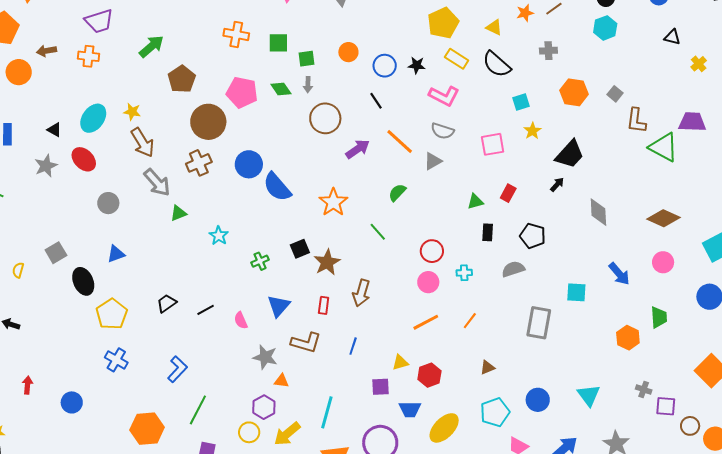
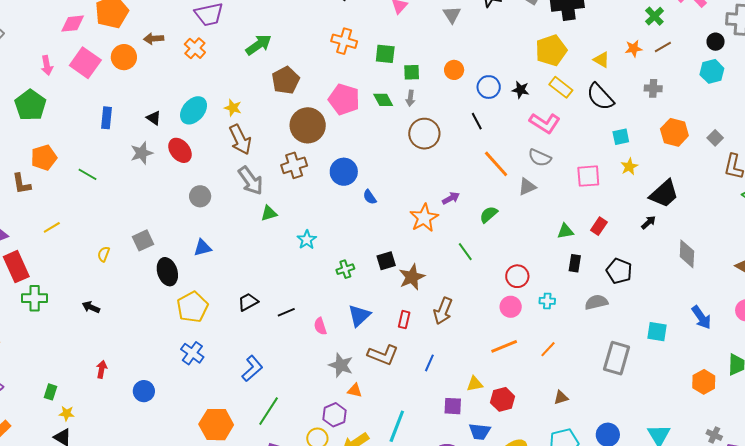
orange cross: (88, 56) -> (195, 48), turned 30
purple arrow: (358, 149) -> (451, 198), moved, size x0.7
blue semicircle: (277, 187) -> (370, 197), size x0.5

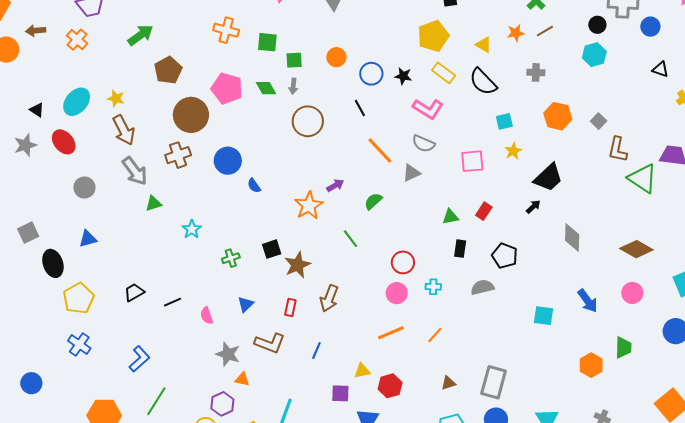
blue triangle: (359, 316) -> (246, 304), size x0.7
gray rectangle: (617, 358) -> (494, 382), moved

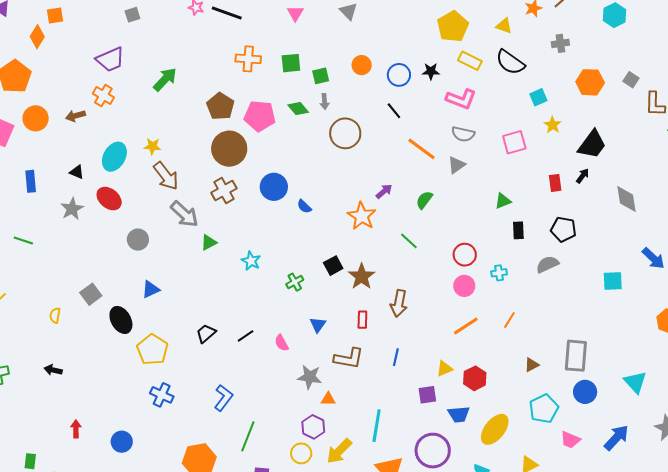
brown arrow: (36, 31) -> (76, 116), moved
brown pentagon: (168, 70) -> (220, 106), moved
red rectangle: (484, 211) -> (555, 183), moved, turned -30

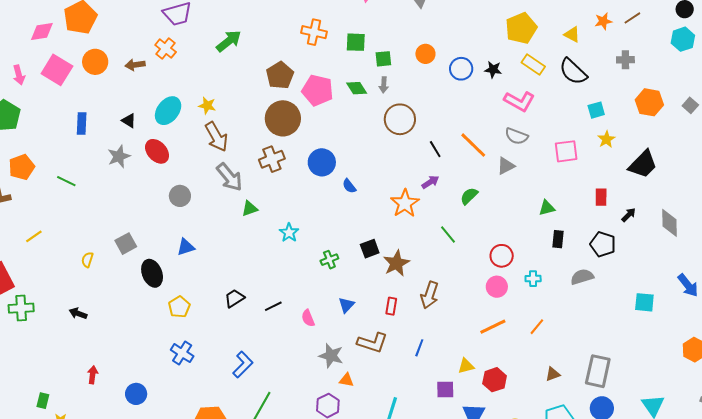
black line: (394, 111) -> (435, 149), moved
black arrow: (583, 176) -> (629, 215), moved
yellow pentagon: (152, 350) -> (179, 307), size x0.7

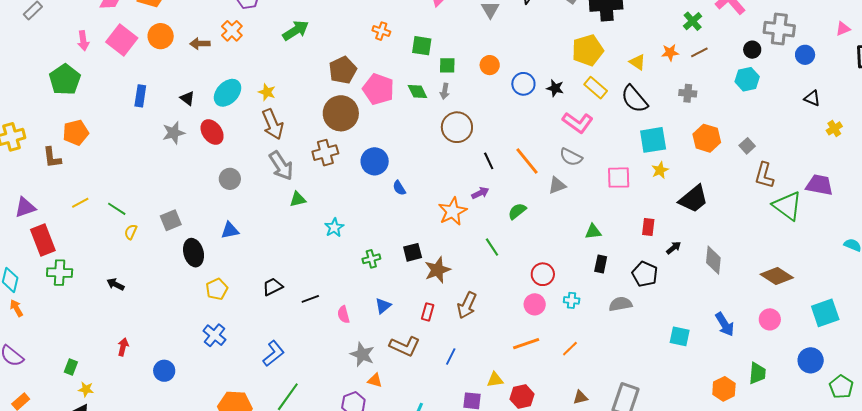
orange cross: (314, 32) -> (381, 31), size x0.7
cyan square: (596, 110) -> (653, 140), size x1.6
green line: (66, 181) -> (117, 209), moved

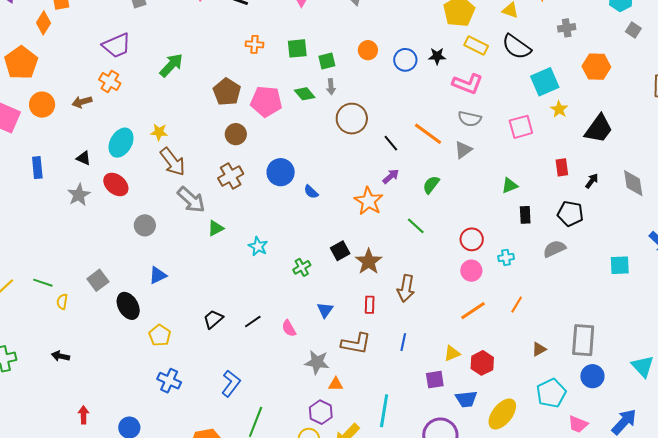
brown circle: (341, 113) -> (236, 134), size x0.6
gray square: (747, 146) -> (633, 30), moved

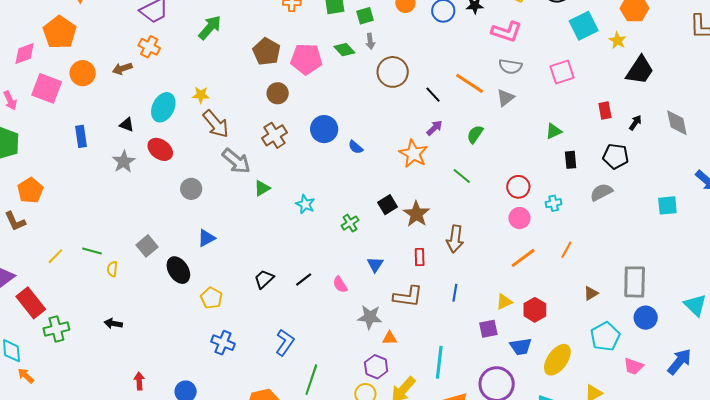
yellow star: (559, 109) -> (618, 40), moved

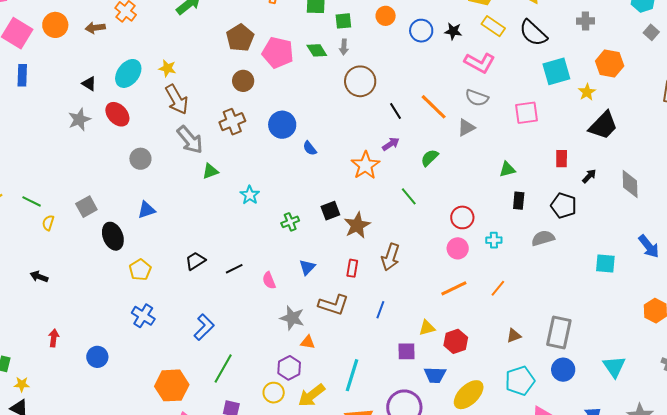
blue rectangle: (81, 136) -> (22, 75), moved

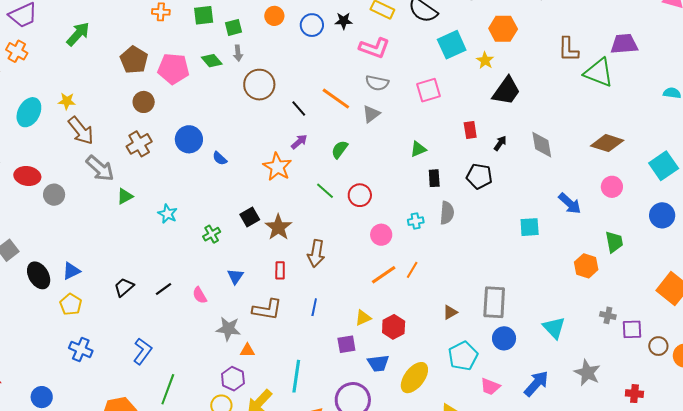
red ellipse: (117, 114) -> (27, 176), moved, turned -30
blue triangle: (146, 210) -> (71, 271), moved
red circle: (462, 217) -> (360, 195), moved
gray semicircle: (543, 238) -> (447, 213), moved, turned 120
orange line: (498, 288) -> (412, 270), moved

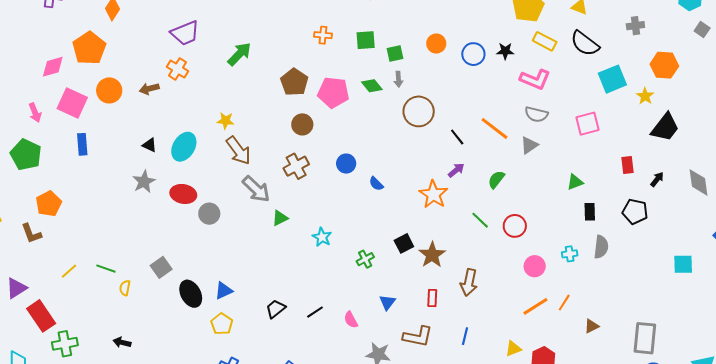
cyan ellipse: (29, 112) -> (184, 147), moved
blue circle: (189, 139) -> (346, 164), size x0.7
brown triangle: (450, 312) -> (592, 326), moved

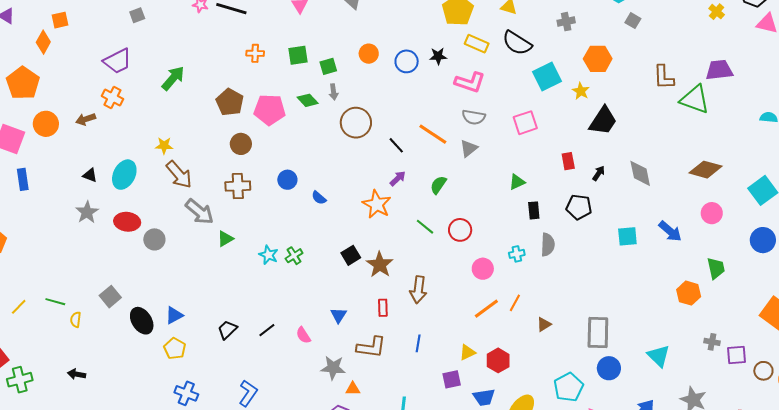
brown cross: (296, 166) -> (238, 186), turned 30
green cross: (365, 259) -> (294, 256), moved
cyan square: (683, 264) -> (627, 236), moved

